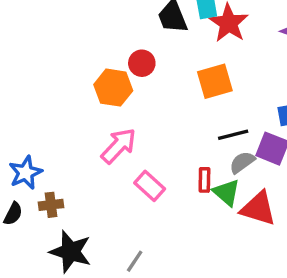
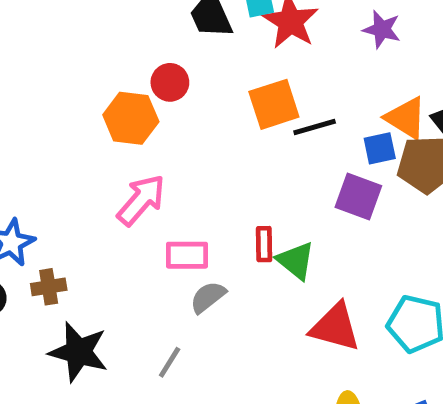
black line: (233, 135) -> (315, 127), moved
gray semicircle: (242, 162) -> (208, 297), moved
pink rectangle: (150, 186) -> (187, 255), turned -40
red triangle: (258, 208) -> (335, 327), moved

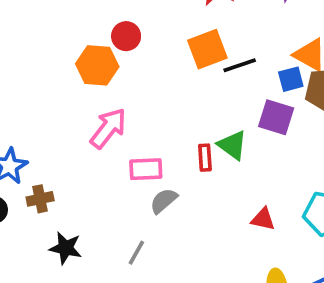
green triangle: (296, 261) -> (232, 145), moved
red triangle: (335, 327) -> (263, 219), size x0.6
black star: (78, 352) -> (66, 248), size x0.7

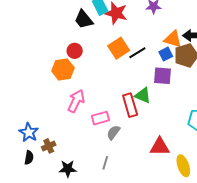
red rectangle: (205, 158) -> (130, 105), size x1.6
red triangle: (263, 219) -> (160, 147), moved, size x1.5

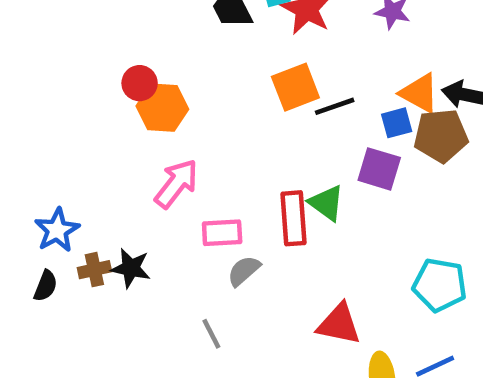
red circle: (75, 51) -> (140, 83), moved
gray line: (105, 163) -> (211, 334), turned -56
black star: (68, 169) -> (131, 268), moved

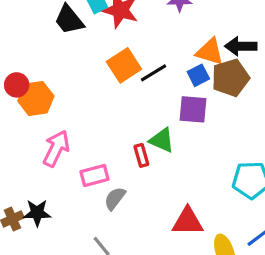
red rectangle: (294, 218) -> (141, 155), size x0.6

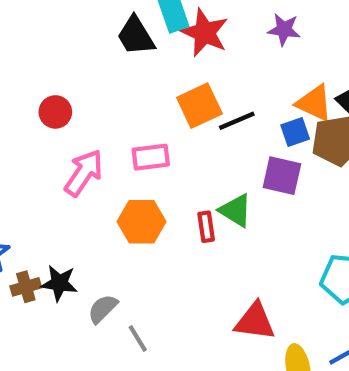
orange hexagon: (36, 98) -> (141, 222), moved
pink arrow: (56, 148) -> (84, 173), moved
pink rectangle: (95, 176) -> (151, 157), moved
gray semicircle: (115, 198) -> (103, 309), moved

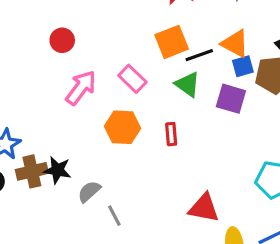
orange triangle: (314, 103) -> (235, 43), moved
pink rectangle: (151, 157) -> (132, 79), turned 48
green triangle: (236, 210) -> (188, 84), moved
brown cross: (26, 287) -> (32, 171), size x1.4

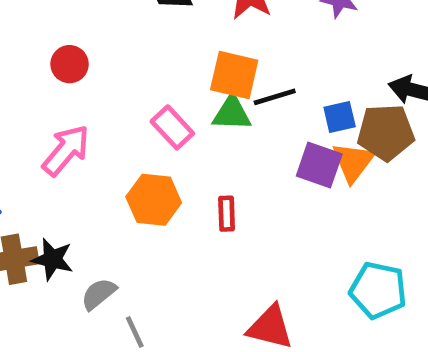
orange square: (172, 42) -> (234, 75), turned 32
orange triangle: (235, 43) -> (353, 162), moved, turned 36
green triangle: (188, 84) -> (232, 113), moved, turned -36
pink arrow: (81, 88) -> (66, 150), moved

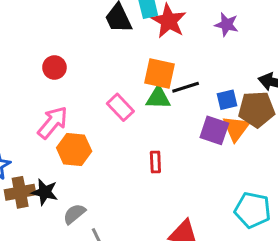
orange hexagon: (154, 200) -> (74, 149), moved

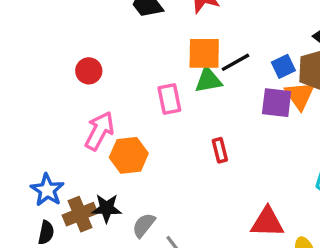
pink rectangle: (120, 107) -> (169, 99), turned 44

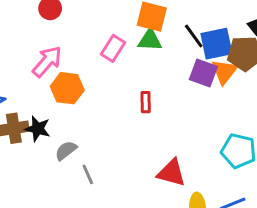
black line: (236, 62) -> (194, 36), moved, turned 70
blue square: (283, 66) -> (216, 44), size x1.6
pink rectangle: (169, 99) -> (113, 48), turned 30

